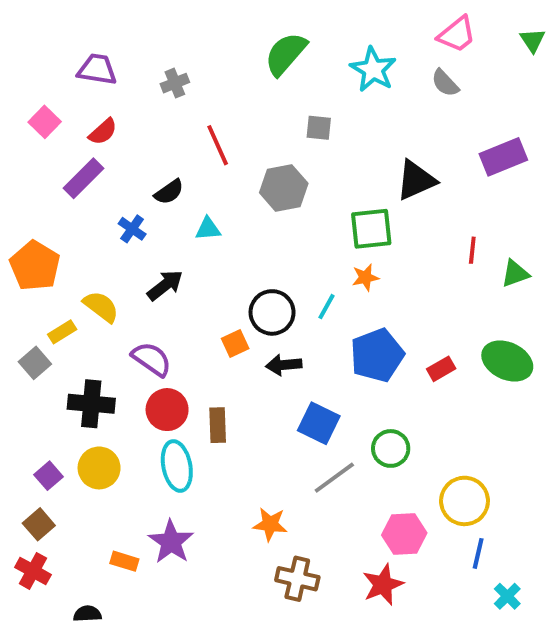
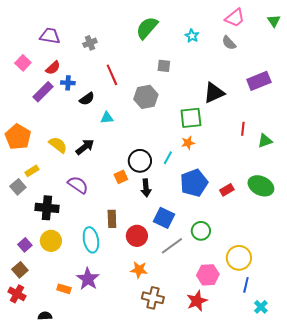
cyan star: (373, 69) -> (192, 36), size x0.6
blue cross: (132, 229) -> (68, 83), moved, turned -32
yellow semicircle: (101, 307) -> (58, 145), moved
black arrow: (284, 365) -> (146, 188), turned -90
red circle: (167, 410) -> (137, 236), moved

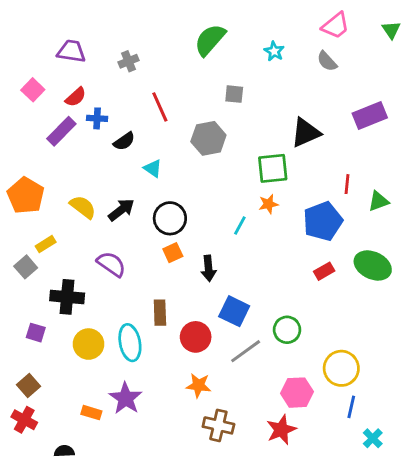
cyan triangle: (107, 118) -> (153, 168), turned 40
black circle: (140, 161) -> (170, 218), moved
blue pentagon: (194, 183) -> (323, 221), moved
yellow circle: (51, 241) -> (89, 344), moved
purple square: (25, 245) -> (36, 333), moved, turned -32

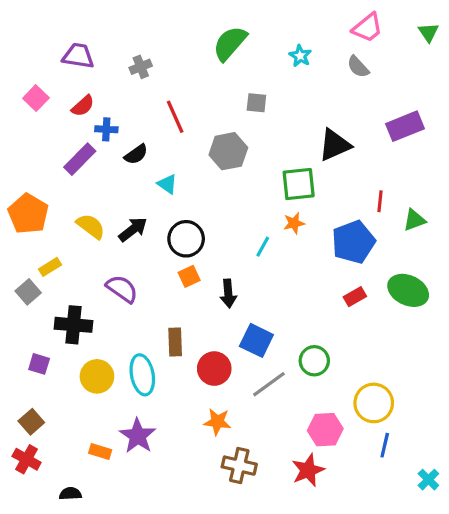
purple rectangle: (61, 131) -> (80, 159), moved
cyan cross: (373, 438) -> (428, 480), moved

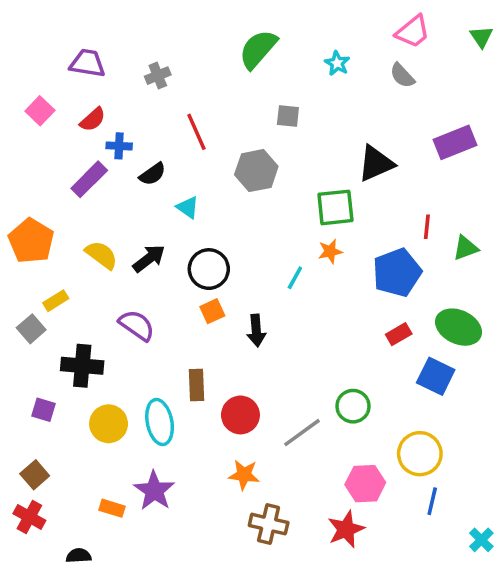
blue square: (256, 340) -> (436, 376), moved

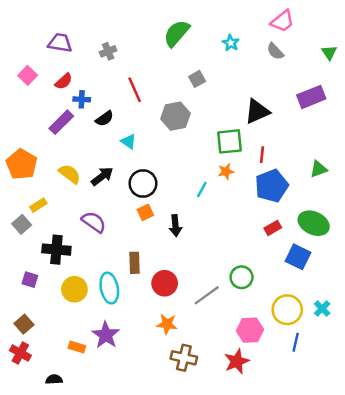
green triangle: (481, 37) -> (329, 52), moved
gray square: (288, 116) -> (197, 79), turned -35
red line: (427, 227) -> (262, 155), moved
cyan cross: (481, 540) -> (322, 309), moved

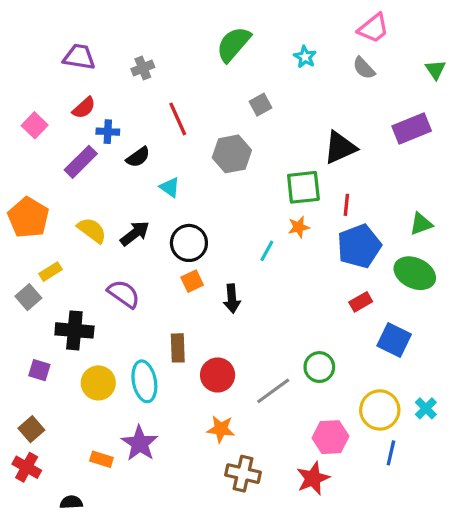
pink square: (28, 75) -> (35, 125), moved
green ellipse: (314, 223) -> (415, 273), moved

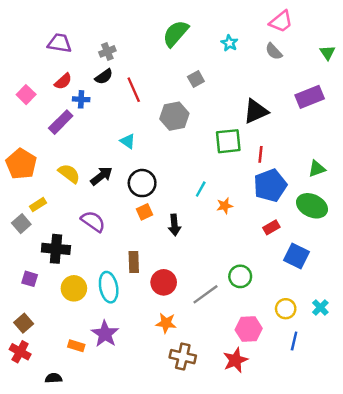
black semicircle: (138, 157) -> (104, 77), moved
orange star: (299, 227) -> (225, 206), moved
yellow circle: (380, 410) -> (286, 309), size x0.7

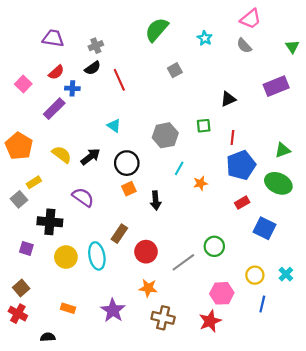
black triangle: (256, 111) -> (228, 99), size x0.7
gray hexagon: (174, 116) -> (165, 135), moved
green square: (228, 141) -> (204, 126), size x0.6
brown rectangle: (134, 262) -> (119, 234), turned 36
purple star: (105, 334) -> (113, 310), moved

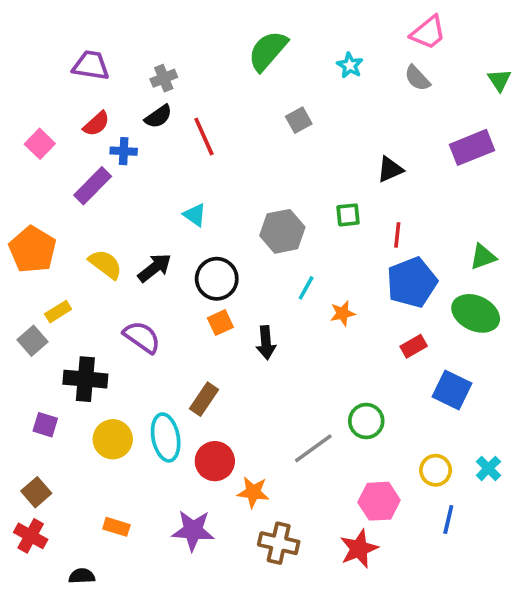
red circle: (146, 252) -> (215, 461), moved
purple star: (113, 310) -> (193, 530), turned -30

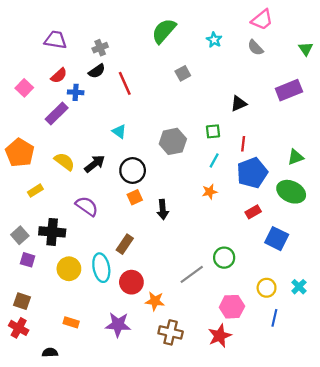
cyan line: (306, 288) -> (214, 160), moved
gray square: (32, 341) -> (20, 235), moved
brown square: (36, 492) -> (22, 301), turned -30

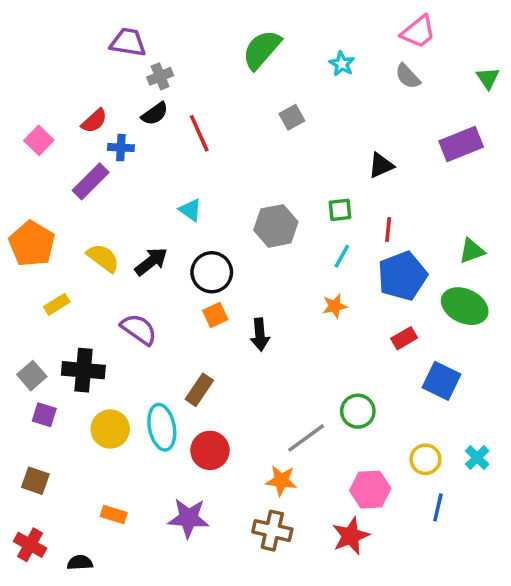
purple trapezoid: (56, 40) -> (128, 42), moved
orange star: (155, 301) -> (281, 481), moved
red cross: (19, 328) -> (30, 545), moved

